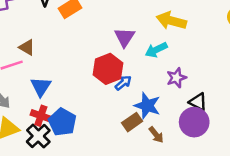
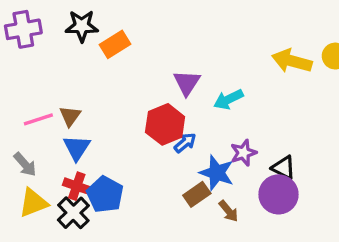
yellow arrow: (171, 21) -> (292, 61), moved
brown triangle: (27, 47) -> (70, 116), moved, turned 36
purple star: (176, 78) -> (243, 153), moved

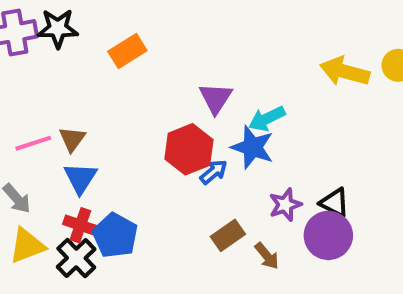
black star: (82, 26) -> (58, 28), moved
purple star: (243, 153) -> (285, 205), moved
blue star: (217, 173) -> (252, 147), moved

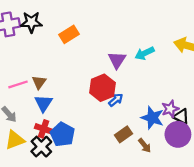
cyan arrow: (267, 119) -> (145, 53), moved
blue star: (252, 147) -> (152, 118), moved
purple star: (285, 205) -> (170, 109), moved

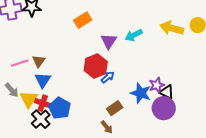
orange rectangle: (69, 34) -> (83, 20), moved
yellow triangle: (15, 140) -> (29, 99), moved, turned -36
brown arrow: (145, 145) -> (107, 127), moved

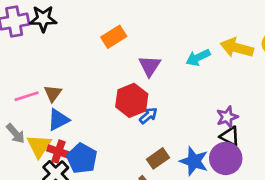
cyan arrow: (134, 35) -> (198, 57), moved
blue triangle: (43, 80) -> (58, 120), turned 30
purple star: (157, 85) -> (227, 117), moved
blue star: (141, 93) -> (194, 161), moved

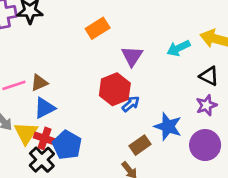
brown triangle: (53, 93) -> (39, 83), turned 30
black triangle: (230, 136) -> (209, 76), moved
blue star: (194, 161) -> (168, 126), moved

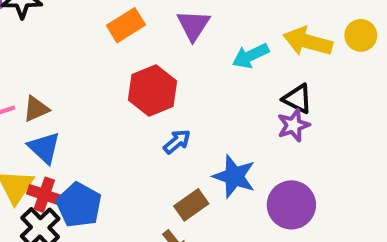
purple triangle: (132, 56) -> (193, 25), moved
red hexagon: (115, 89) -> (152, 91), moved
purple star: (206, 105) -> (293, 125), moved
blue triangle: (44, 108) -> (44, 148), turned -50

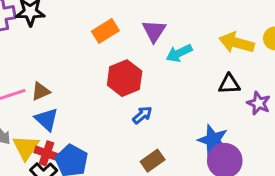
cyan arrow: (251, 56) -> (179, 53), moved
black triangle: (298, 99) -> (229, 84), turned -30
purple star: (293, 125) -> (259, 103), moved, turned -30
blue star: (234, 176) -> (213, 140), moved

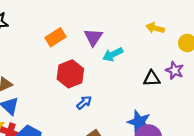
yellow arrow: (237, 43) -> (155, 28), moved, size x0.7
purple star: (259, 103) -> (175, 70), moved

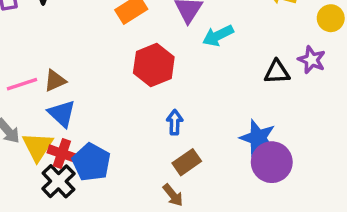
blue arrow: (84, 103) -> (175, 122), moved, turned -49

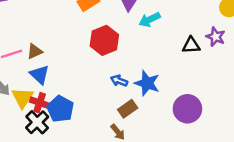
blue arrow: (175, 122) -> (119, 81), turned -70
blue star: (258, 138) -> (147, 83), moved

